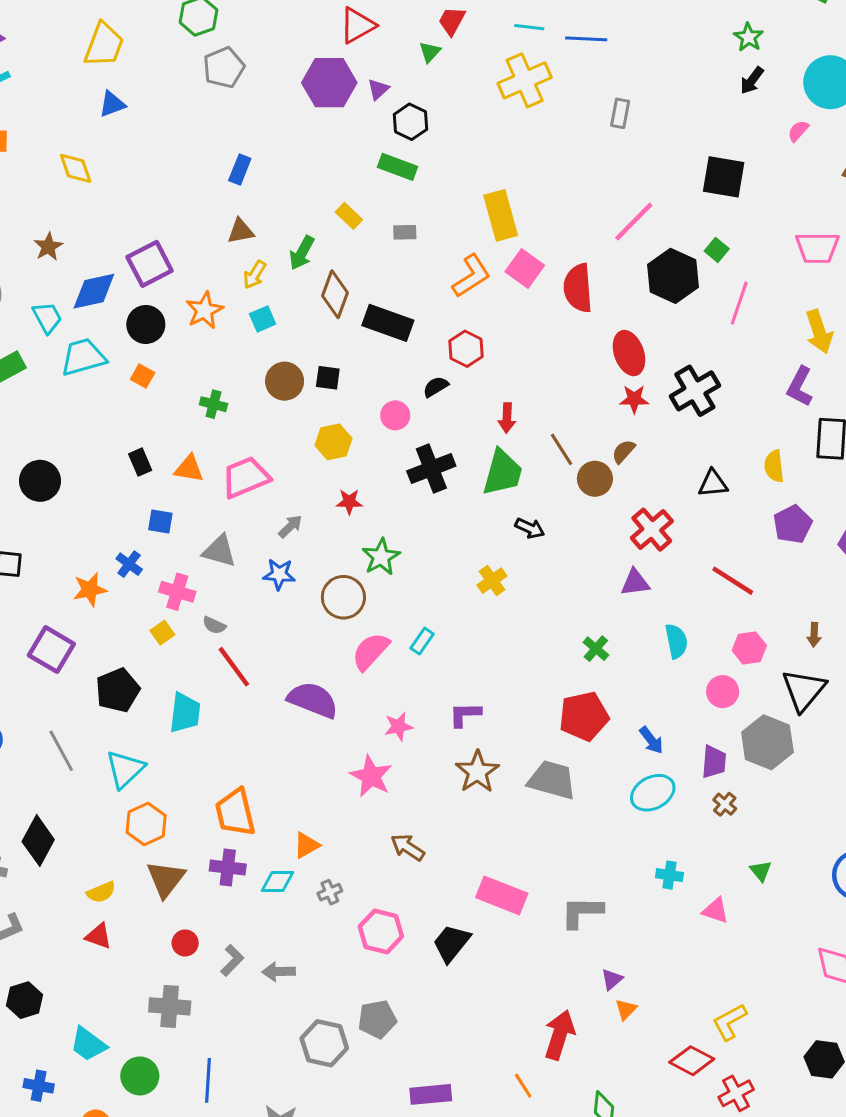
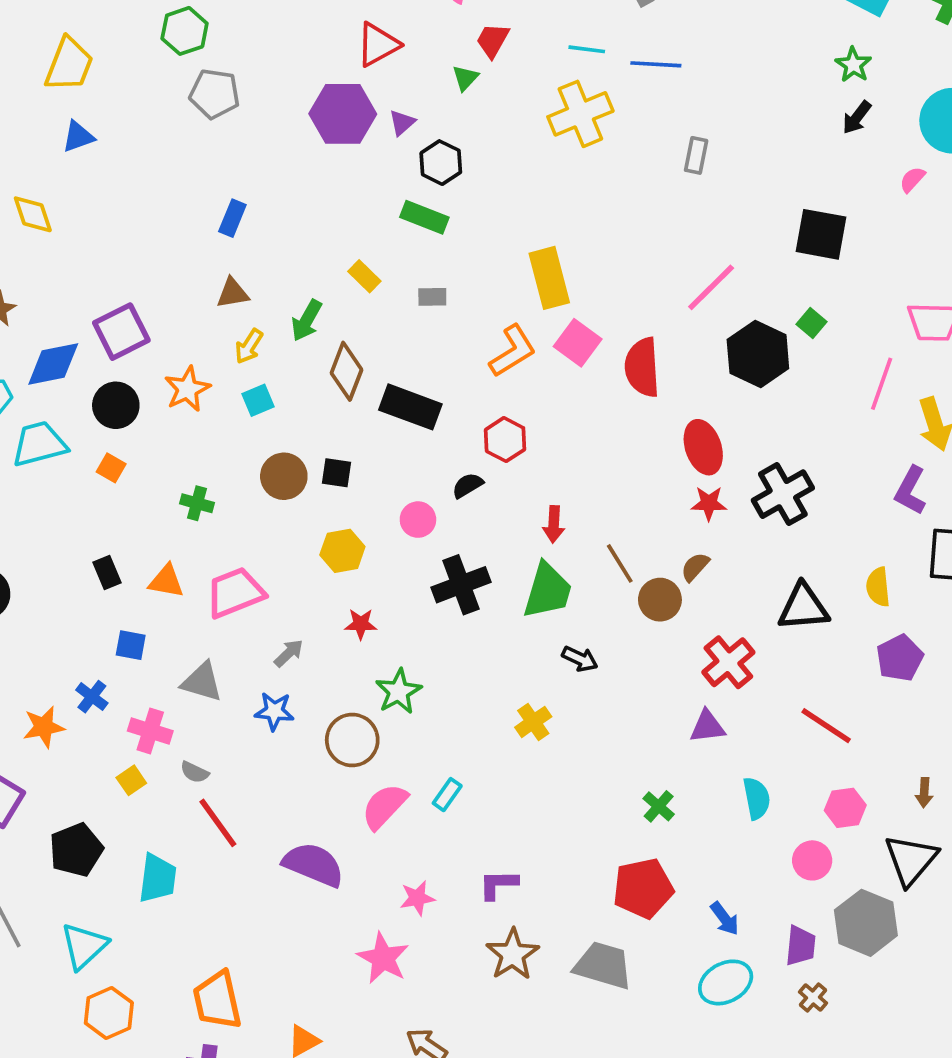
gray pentagon: (224, 67) -> (215, 94), turned 30
pink line: (739, 303) -> (882, 384), moved
black triangle: (713, 484) -> (803, 607), size x1.4

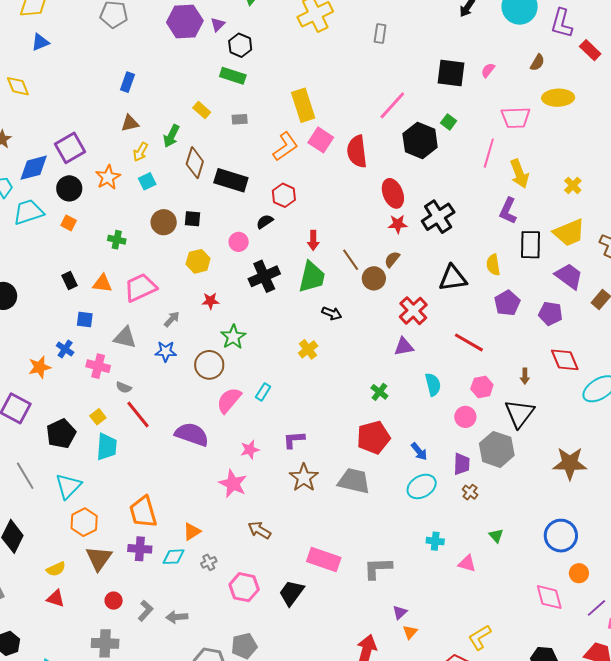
pink semicircle: (912, 180) -> (488, 70), moved
yellow square: (131, 780) -> (98, 417), moved

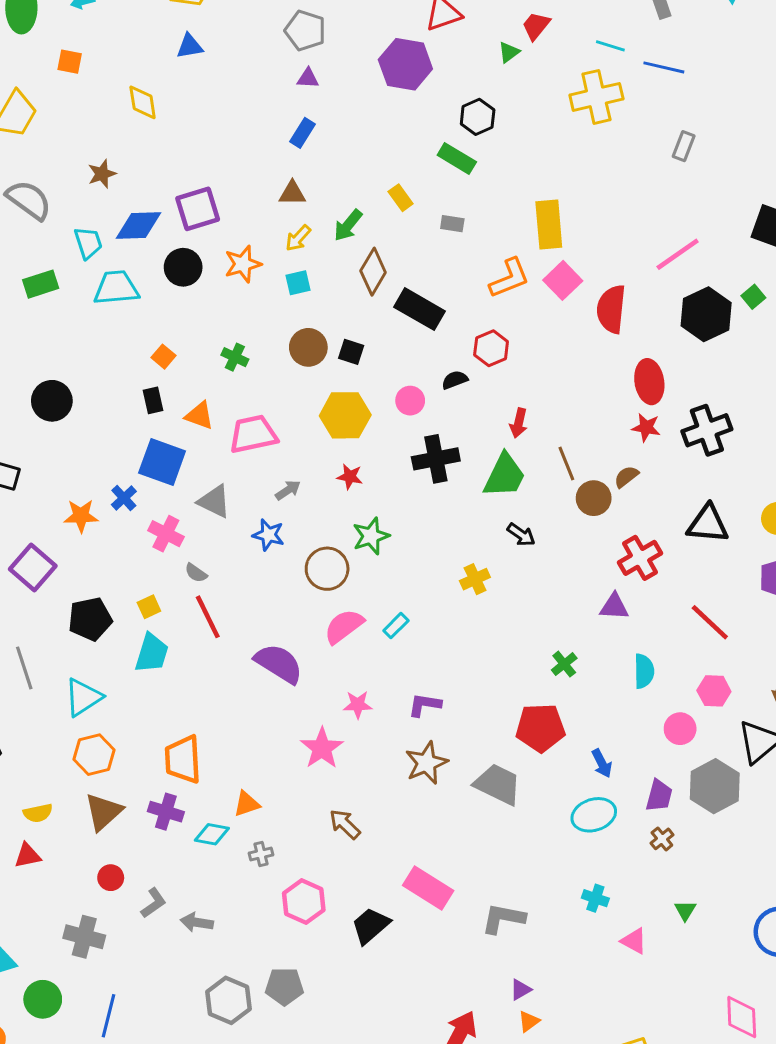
purple triangle: (218, 24) -> (308, 78), moved, turned 35
orange square: (69, 223) -> (163, 357), moved
yellow hexagon: (198, 261) -> (345, 415), size x1.4
blue square: (85, 320) -> (162, 462), size x1.8
red triangle: (56, 598) -> (27, 855), turned -42

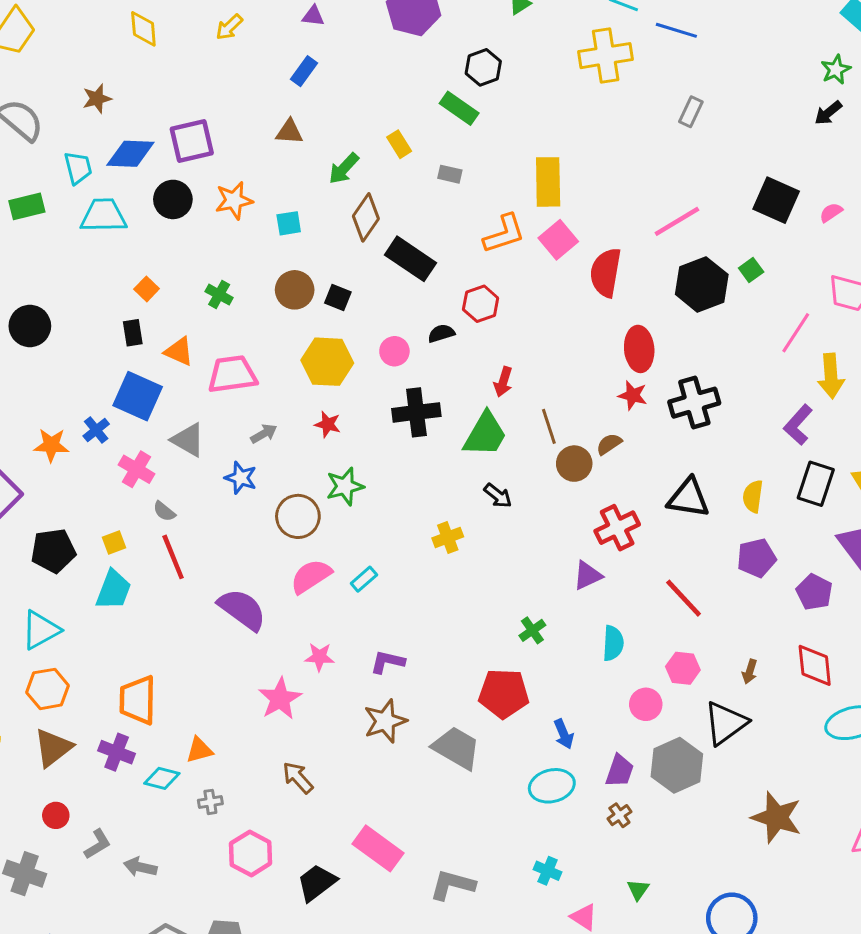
yellow arrow: (298, 238) -> (229, 27), moved
purple triangle: (614, 607) -> (587, 575), turned -32

